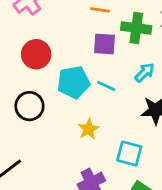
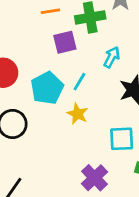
cyan line: (106, 86) -> (79, 82), turned -66
yellow star: (89, 129) -> (78, 114), moved

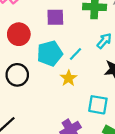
purple square: (65, 42) -> (55, 17), moved

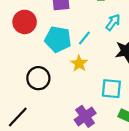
cyan pentagon: (50, 53) -> (58, 39), turned 30
black circle: (17, 75) -> (38, 78), moved

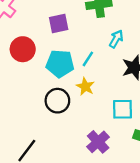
black circle: (38, 78) -> (57, 101), moved

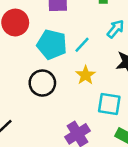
yellow star: (85, 87) -> (86, 75), moved

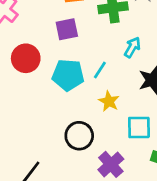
black circle: (42, 83) -> (79, 136), moved

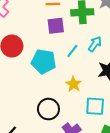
purple square: (67, 29) -> (56, 26), moved
cyan line: (100, 70) -> (72, 51), moved

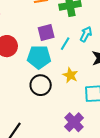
purple square: (56, 26) -> (46, 33), moved
black circle: (48, 109) -> (41, 85), moved

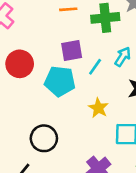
black circle: (41, 85) -> (44, 138), moved

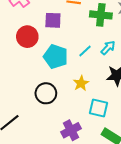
purple square: (72, 50) -> (53, 20), moved
black circle: (44, 138) -> (46, 93), moved

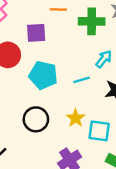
cyan line: (85, 51) -> (81, 80), moved, turned 32
yellow star: (81, 83) -> (76, 118), moved

